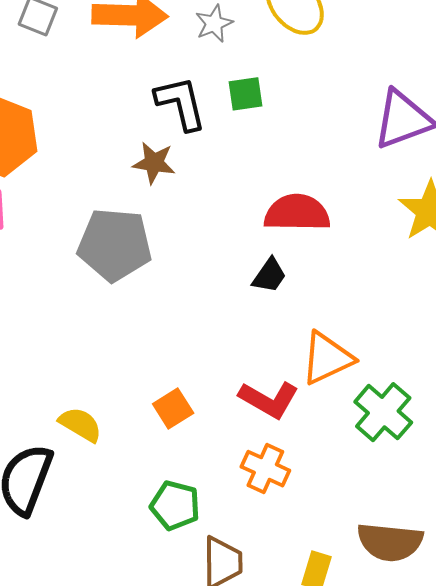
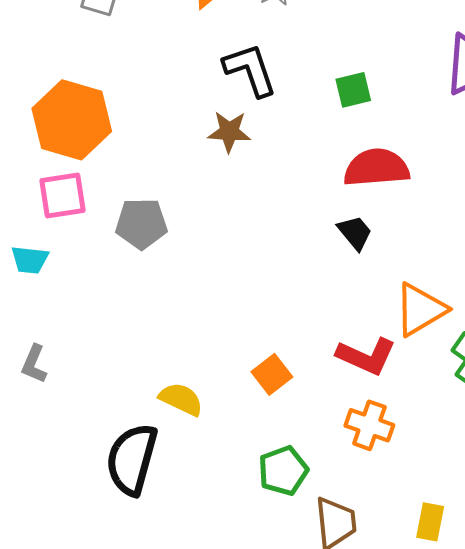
green square: (246, 94) -> (353, 90), moved
gray pentagon: (115, 245) -> (141, 224), moved, size x0.7
black trapezoid: (269, 275) -> (355, 233), turned -69
green pentagon: (175, 505) -> (283, 471), turned -30

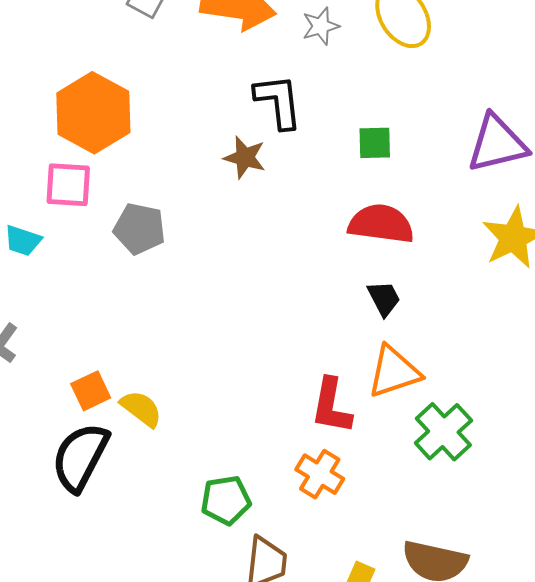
black trapezoid: (355, 233) -> (384, 298), moved
red L-shape: (366, 356) -> (331, 406), turned 64
orange square: (272, 374) -> (91, 391), moved

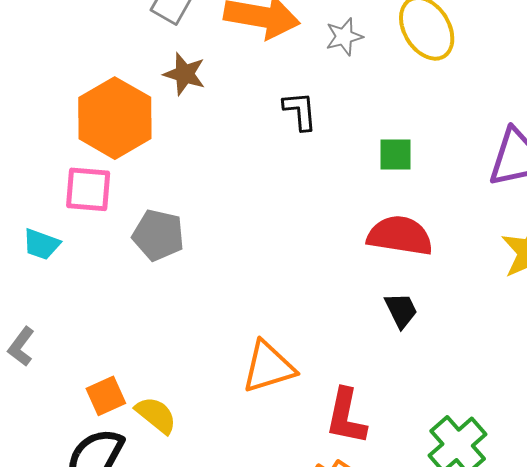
black L-shape: (278, 101) -> (300, 111), size x0.7
brown star: (245, 157) -> (185, 74), moved
orange triangle: (394, 372) -> (268, 367), moved

